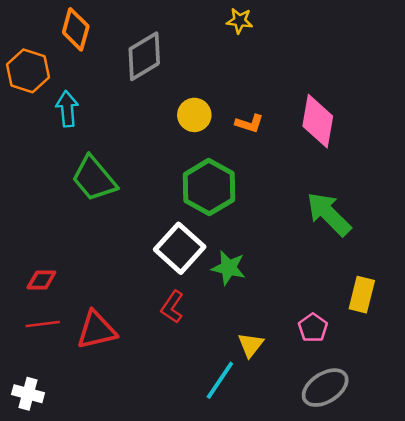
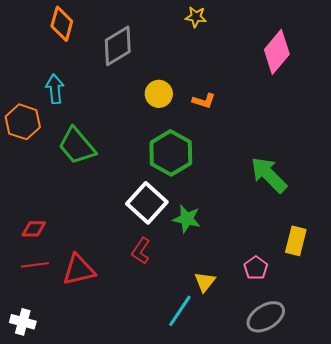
orange hexagon: (28, 71) -> (23, 122), moved
pink diamond: (318, 121) -> (277, 52), moved, turned 30

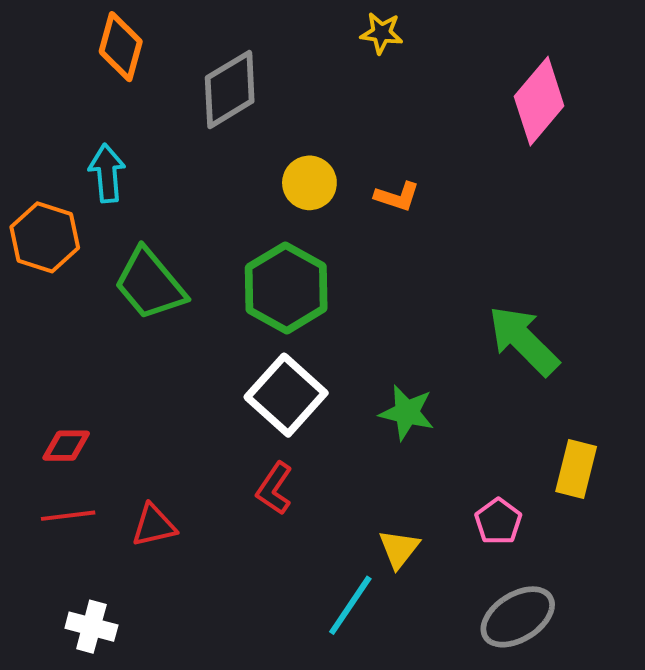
green hexagon: (171, 153) -> (286, 288), moved
green star: (187, 219) -> (407, 413), moved
red triangle: (79, 270) -> (154, 525), size x0.7
white cross: (23, 322) -> (91, 627), moved

